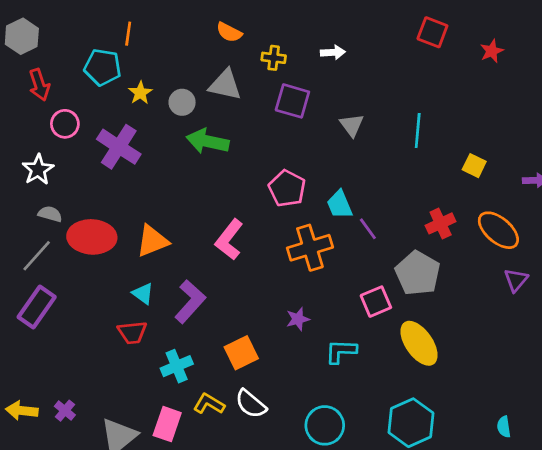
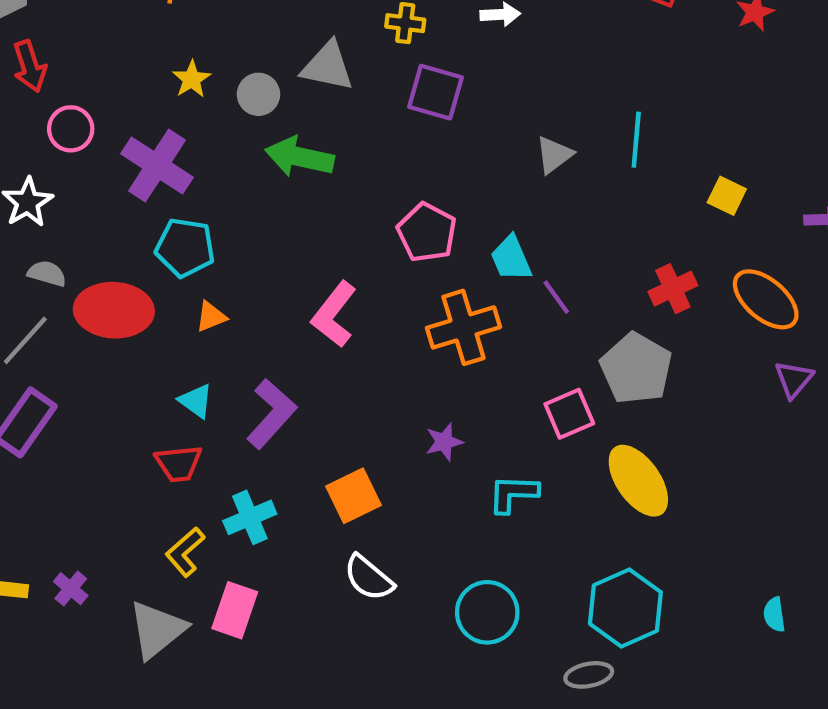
cyan pentagon: (103, 67) -> (185, 248), moved
gray triangle: (352, 125) -> (554, 155), moved, turned 30
orange triangle: (152, 241) -> (211, 317), size x0.6
yellow L-shape: (209, 404) -> (185, 552), moved, turned -72

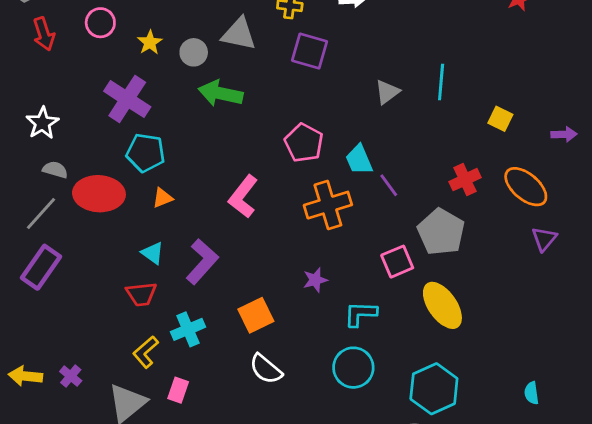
pink circle: (71, 129) -> (100, 23), moved
pink rectangle: (235, 610) -> (178, 390), size x0.7
cyan circle: (487, 612) -> (353, 368), moved

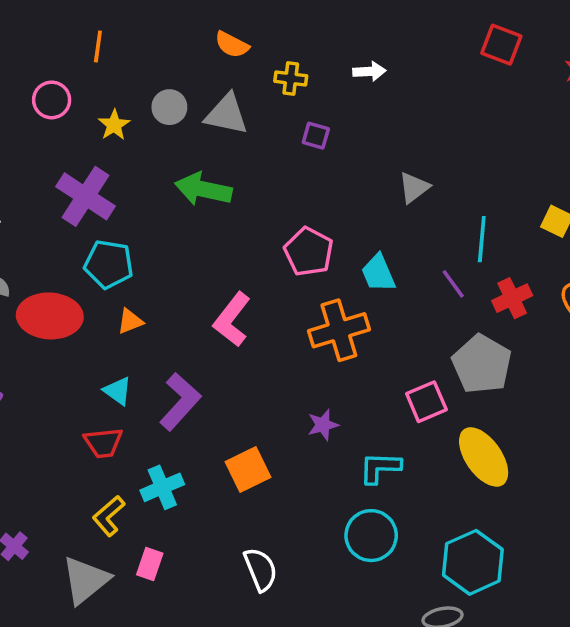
purple square: (310, 51) -> (316, 136), size x0.6
gray circle: (194, 52) -> (169, 107), moved
cyan line: (441, 82) -> (482, 239), moved
purple line: (389, 185) -> (453, 284), moved
white semicircle: (266, 369) -> (260, 569), moved, turned -152

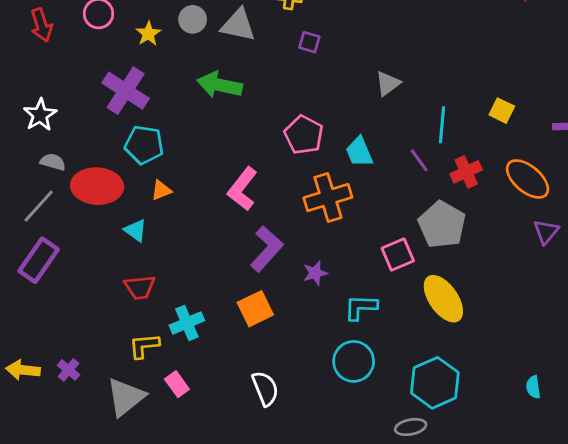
cyan triangle: (118, 391) -> (136, 230), moved
purple L-shape: (180, 402) -> (267, 249), moved
yellow L-shape: (109, 516) -> (144, 346), turned 36
pink rectangle: (150, 564) -> (177, 384), turned -55

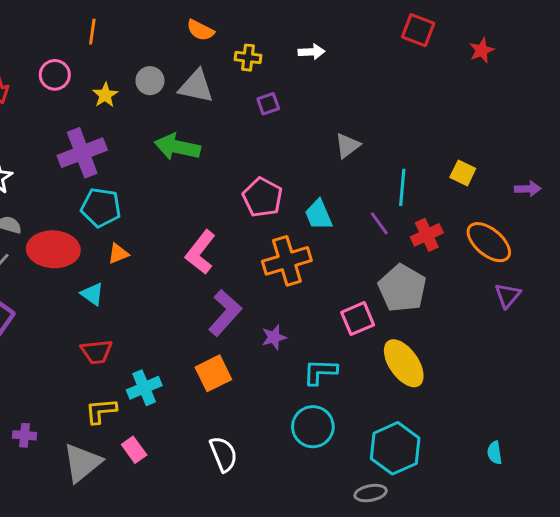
purple square: (309, 42) -> (268, 104), turned -35
purple cross: (126, 91) -> (82, 153), turned 36
purple cross: (69, 370) -> (25, 435), turned -35

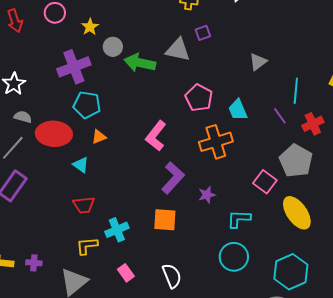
gray circle: (150, 81) -> (113, 47), moved
gray triangle: (196, 86) -> (178, 50), moved
pink square: (358, 319) -> (265, 182), turned -30
orange square: (213, 373) -> (165, 220), turned 30
pink rectangle: (134, 450) -> (126, 273), moved

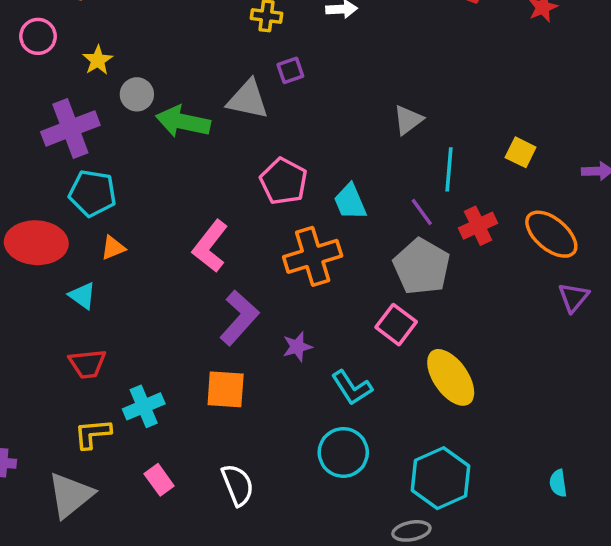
gray triangle: (258, 62) -> (408, 120), moved
gray pentagon: (296, 161) -> (422, 267), moved
cyan L-shape: (239, 219) -> (352, 388), turned -125

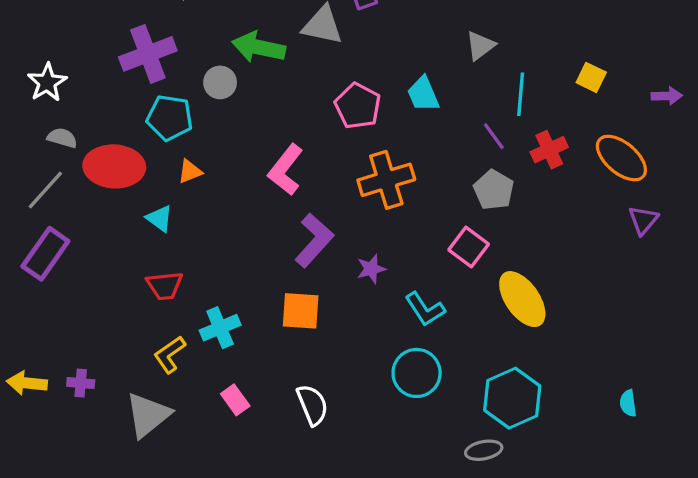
gray circle: (137, 94) -> (220, 82), moved
cyan trapezoid: (350, 202) -> (423, 94), moved
gray pentagon: (422, 267) -> (494, 190), size x0.7
yellow L-shape: (93, 434) -> (170, 355), turned -30

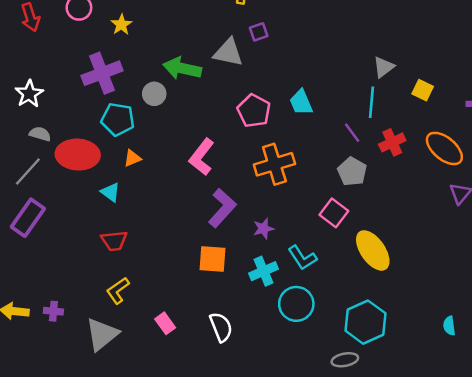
gray triangle: (480, 46) -> (384, 67), moved
cyan cross: (220, 328) -> (263, 271), moved

